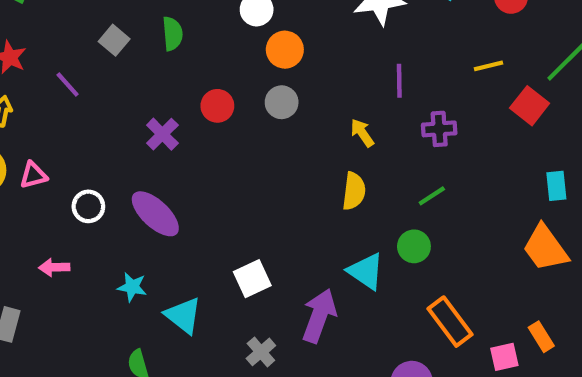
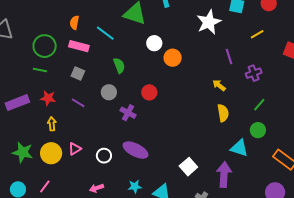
gray square: (114, 40) -> (78, 74), moved
yellow line: (488, 66) -> (257, 34), moved
gray circle: (282, 102) -> (109, 92), moved

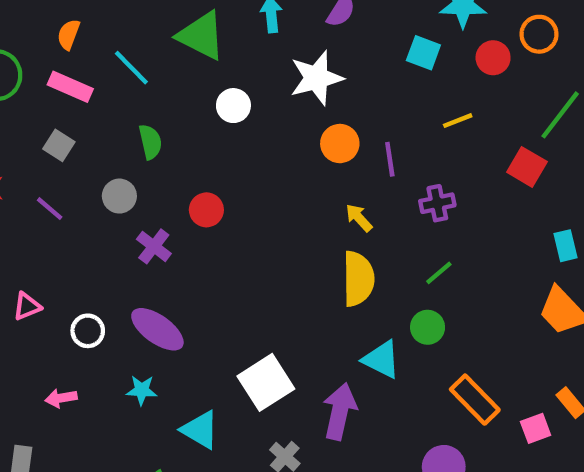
white star: (209, 22) -> (316, 78), moved
orange circle: (173, 58) -> (340, 144), moved
yellow semicircle: (223, 113) -> (358, 279), size x1.4
white square: (188, 167) -> (266, 382), size x1.4
cyan star: (135, 187) -> (142, 390), moved

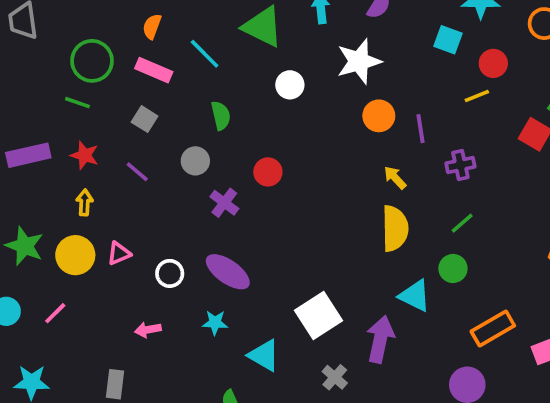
red circle: (493, 58) -> (493, 63), moved
orange rectangle: (475, 400) -> (493, 328), turned -75

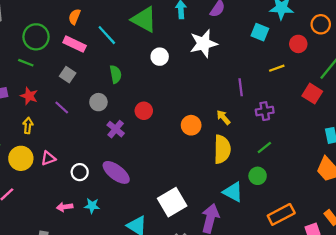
red circle: (493, 63) -> (298, 44), moved
orange circle: (379, 116) -> (191, 125), moved
cyan star: (215, 323) -> (92, 206), moved

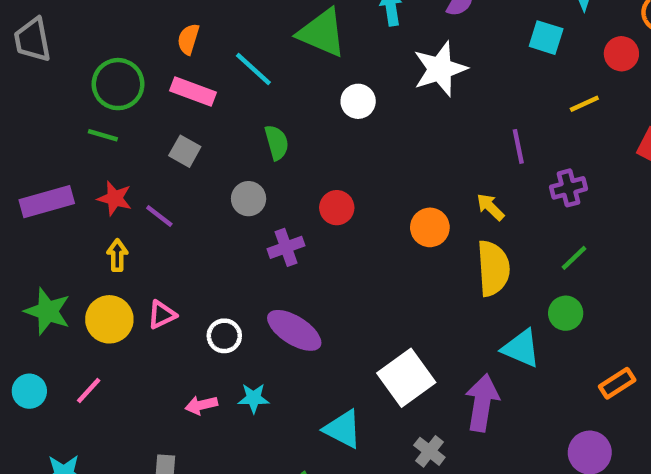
purple line: (62, 107) -> (159, 216), moved
purple cross: (116, 129) -> (286, 247), turned 36
orange rectangle: (281, 214) -> (617, 383), size x0.7

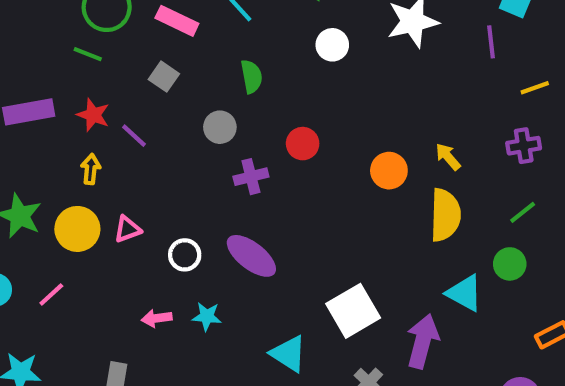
yellow line: (584, 104) -> (535, 88), moved
purple line: (518, 146) -> (491, 42), moved

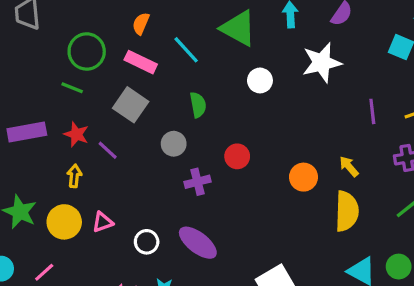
purple line: (491, 42) -> (372, 111), moved
gray square: (164, 77) -> (131, 105), size x1.5
green circle: (510, 264) -> (399, 267), moved

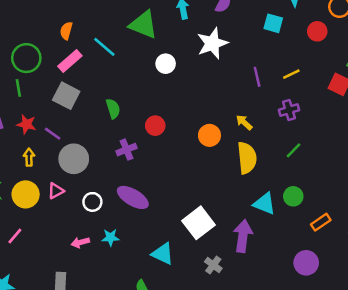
pink rectangle: (141, 62) -> (70, 61), turned -60
green line: (72, 88) -> (18, 88), turned 66
green semicircle: (198, 105) -> (113, 109), moved
gray circle: (174, 144) -> (74, 159), moved, size x1.5

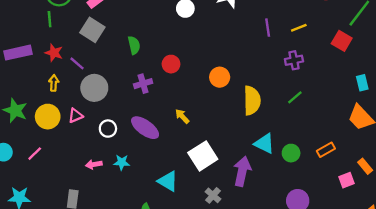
yellow arrow: (244, 122) -> (182, 116), moved
green circle: (293, 196) -> (291, 153), moved
orange rectangle: (321, 222) -> (326, 150), moved

